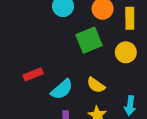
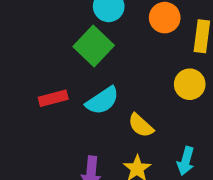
green square: (89, 40) -> (94, 46), moved, turned -32
cyan semicircle: (62, 89) -> (102, 101), moved

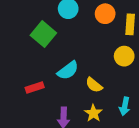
green square: (94, 46) -> (43, 34), moved
red rectangle: (53, 98) -> (35, 87), moved

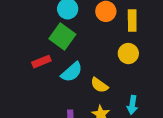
green square: (43, 34) -> (62, 36), moved
red rectangle: (35, 87) -> (41, 62), moved

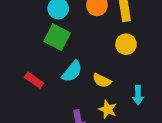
red rectangle: (41, 62) -> (34, 80), moved, turned 66

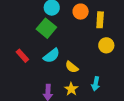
yellow circle: (126, 44) -> (106, 45), moved

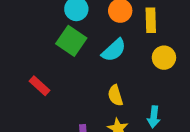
cyan semicircle: (51, 56) -> (114, 50), moved
yellow semicircle: (72, 67) -> (115, 95), turned 40

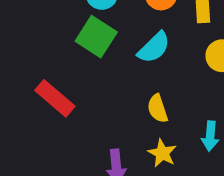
red rectangle: (39, 86) -> (55, 98), size x1.4

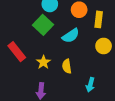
yellow star: (162, 153) -> (43, 62), moved

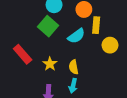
yellow rectangle: (99, 19) -> (96, 25), moved
cyan arrow: (90, 85) -> (73, 86), moved

